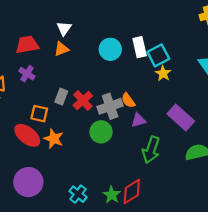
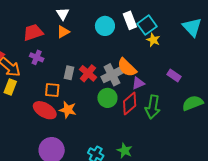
orange semicircle: (128, 100) -> (127, 67), size x1.5
purple rectangle: (181, 118) -> (174, 76), size x0.6
red diamond: (132, 192) -> (130, 103), moved

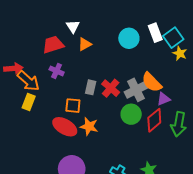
white triangle: (63, 14) -> (73, 26), moved

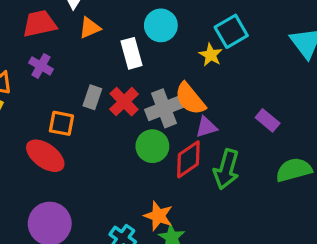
white rectangle: (155, 33) -> (131, 53), moved
yellow star: (180, 53) -> (211, 55), moved
orange star: (89, 126) -> (158, 216), moved

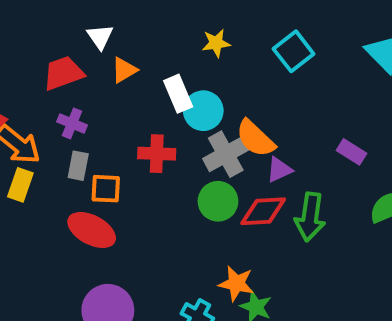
cyan circle: (161, 25) -> (203, 111), moved
yellow star: (211, 55) -> (216, 43), moved, turned -30
gray rectangle: (92, 97) -> (78, 166), moved
red cross: (124, 102) -> (157, 154), moved, turned -36
red diamond: (188, 159) -> (263, 211), turned 39

